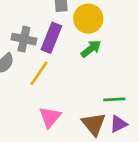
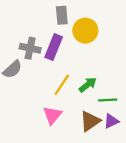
green arrow: (91, 49) -> (88, 85), moved
yellow line: (39, 73) -> (62, 85), moved
brown triangle: (94, 124) -> (90, 121), turned 35

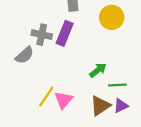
yellow circle: (85, 31) -> (112, 17), moved
yellow line: (62, 85) -> (46, 96), moved

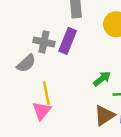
yellow line: (46, 96) -> (46, 93), moved, turned -45
pink triangle: (64, 100) -> (42, 111), moved

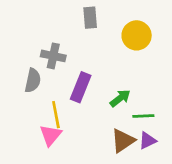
purple rectangle: (68, 41) -> (81, 87), moved
gray semicircle: (26, 63) -> (33, 80), turned -36

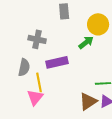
gray semicircle: (33, 80) -> (24, 67), moved
purple rectangle: (81, 87) -> (57, 62), turned 55
green arrow: (120, 98) -> (86, 42), moved

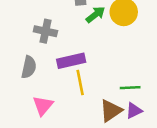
green arrow: (86, 42) -> (95, 15), moved
yellow line: (39, 82) -> (80, 82), moved

